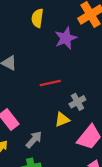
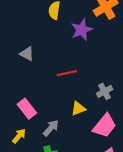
gray cross: (77, 102) -> (105, 91), moved

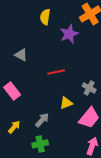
gray cross: (105, 91) -> (89, 88), turned -32
pink rectangle: (27, 109) -> (12, 91), moved

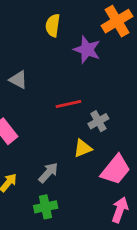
purple star: (69, 34) -> (87, 50), turned -30
gray cross: (89, 88) -> (98, 121), moved, turned 32

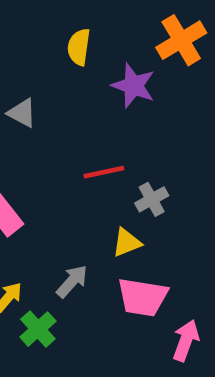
gray triangle: (18, 80) -> (22, 113), moved
pink trapezoid: (116, 170) -> (143, 297), moved, turned 60
green cross: (46, 207) -> (38, 329), moved, turned -30

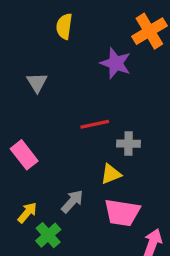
yellow semicircle: (79, 47) -> (64, 26), moved
gray triangle: (22, 113) -> (37, 83), turned 30
gray cross: (152, 199) -> (128, 144), turned 30

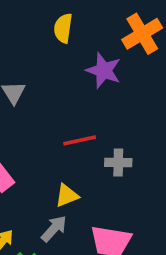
yellow semicircle: (64, 26) -> (63, 28), moved
yellow triangle: (111, 174) -> (67, 196), moved

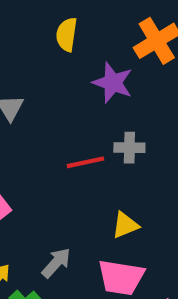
gray cross: (118, 162) -> (129, 148), moved
yellow triangle: (67, 196) -> (125, 225), moved

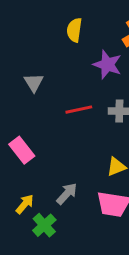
red line: (85, 162) -> (79, 110), moved

